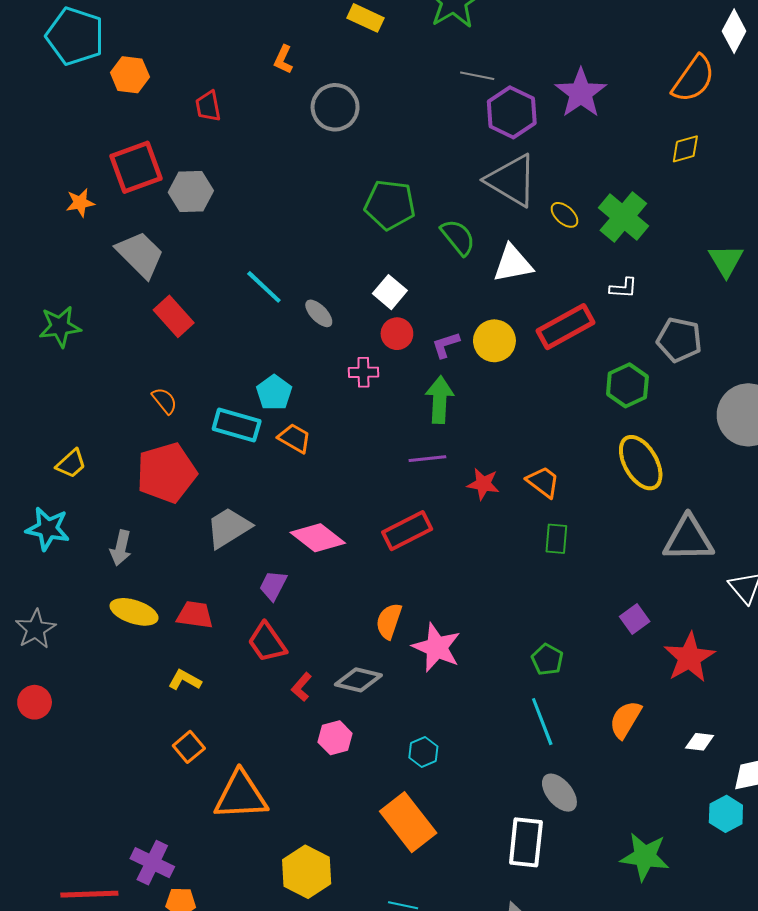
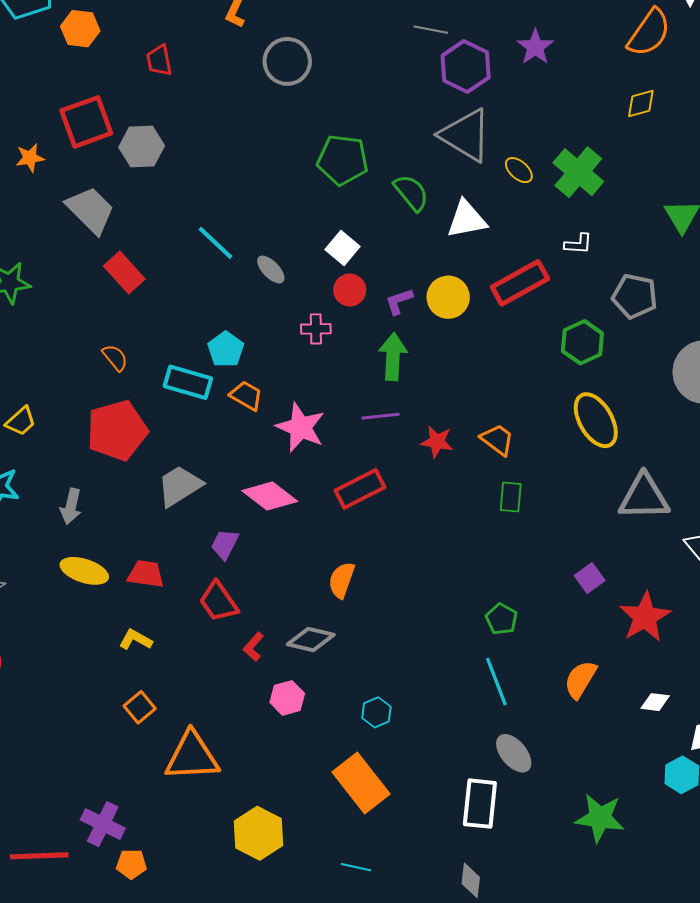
purple star: (581, 93) -> (535, 47), size x0.7
pink star: (437, 647) -> (301, 427), moved

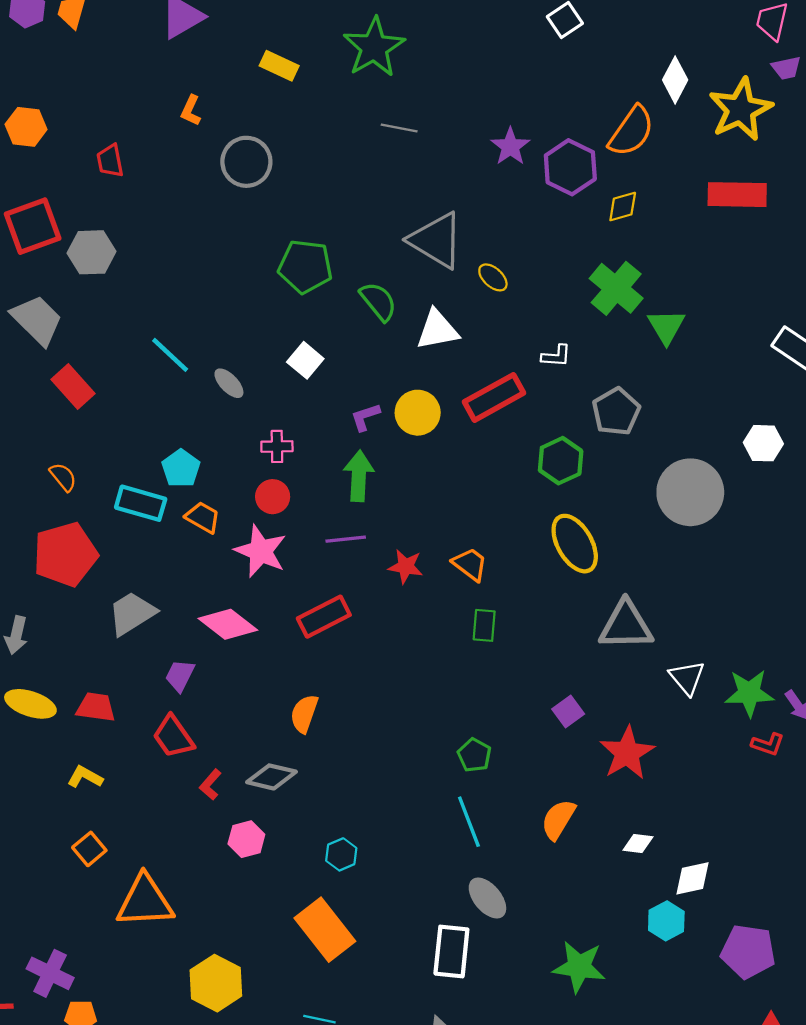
purple hexagon: (466, 67) -> (570, 167), moved
green cross: (578, 172) -> (616, 288), moved
red circle: (350, 290) -> (273, 497), moved
gray pentagon: (635, 296) -> (616, 412), turned 30

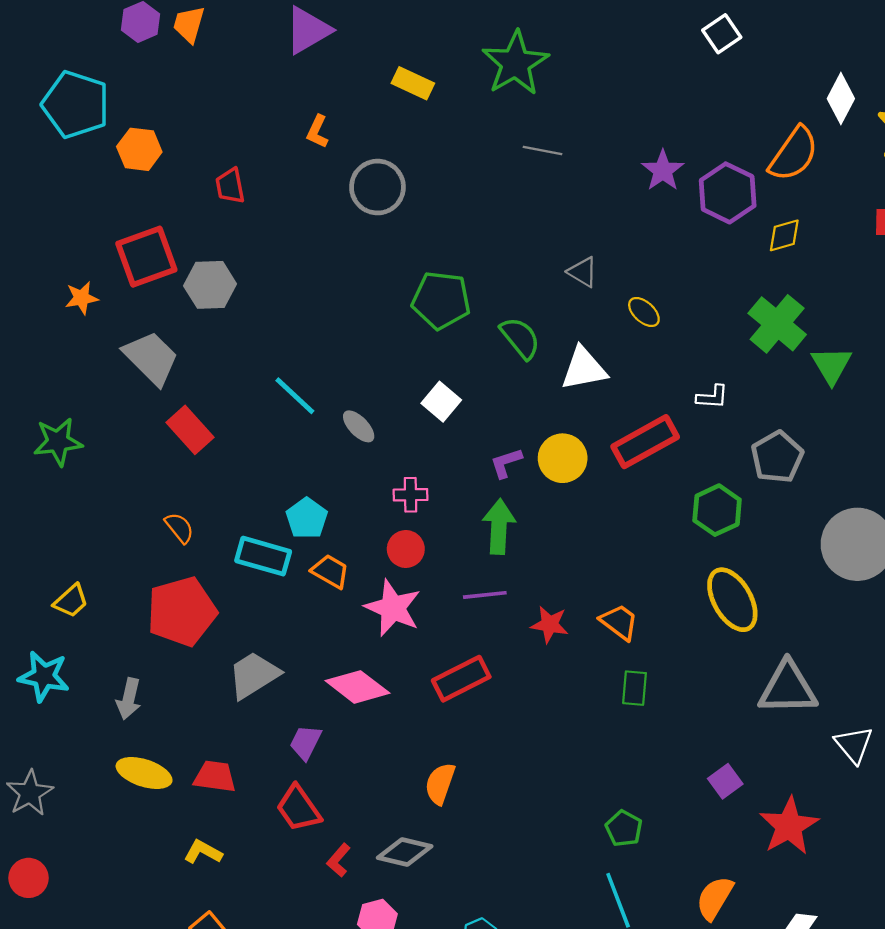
gray triangle: (436, 240) -> (583, 272), size x0.5

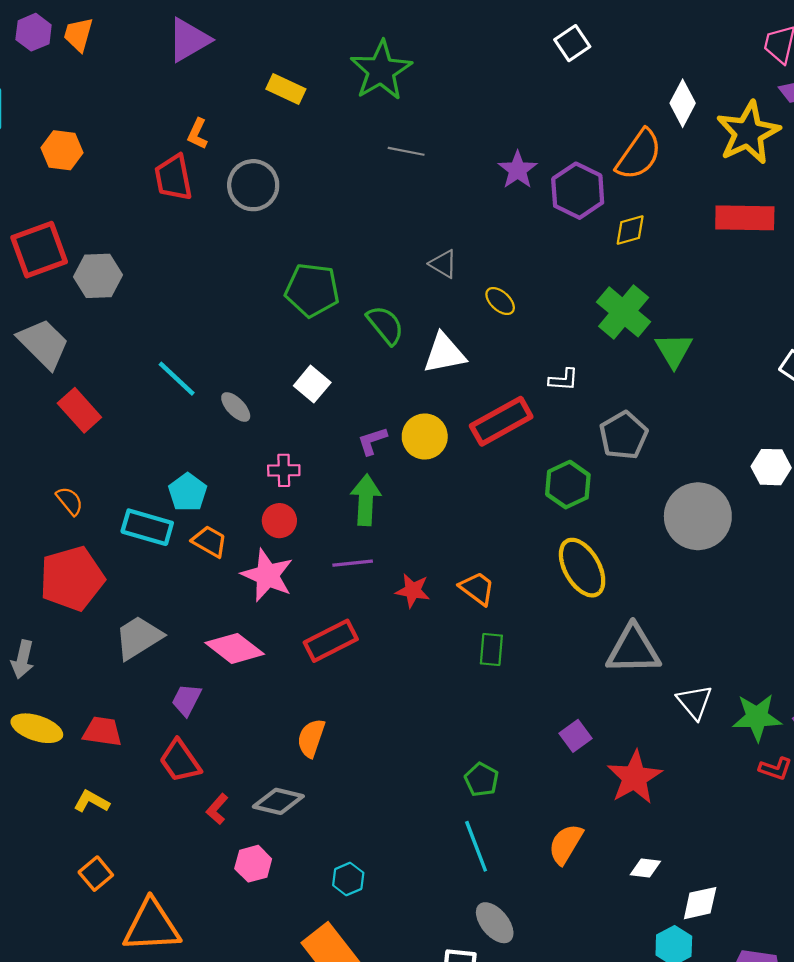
orange hexagon: (139, 149) -> (62, 150), moved
red trapezoid: (230, 186) -> (173, 178), moved, size x1.4

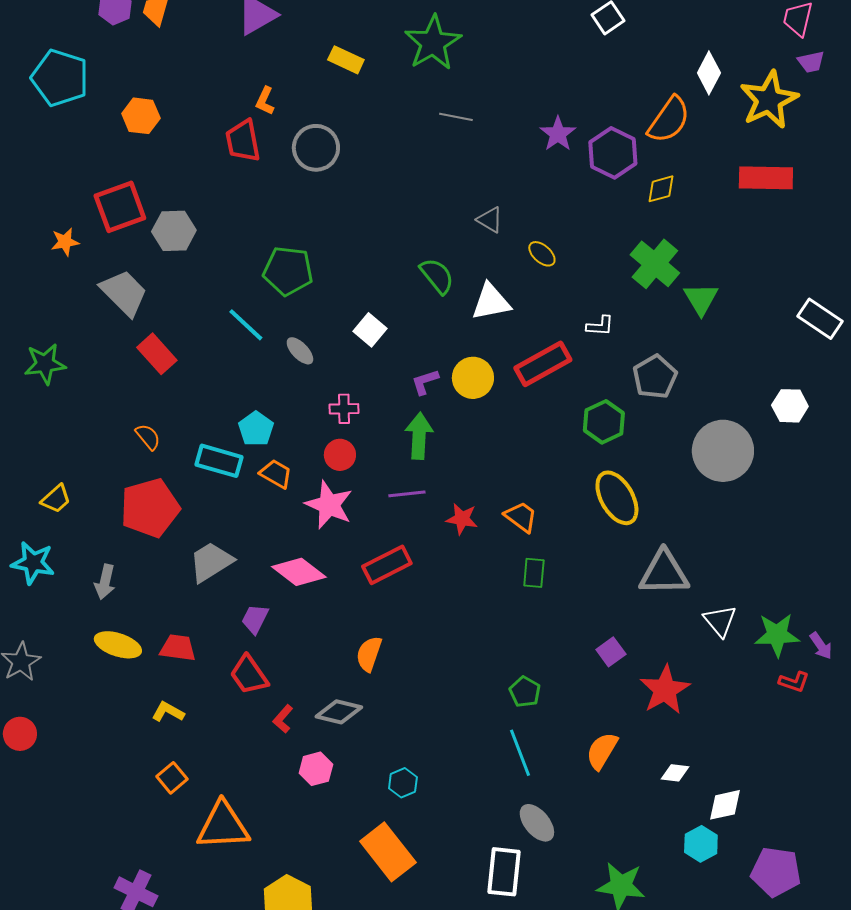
green pentagon: (312, 290) -> (288, 271), moved

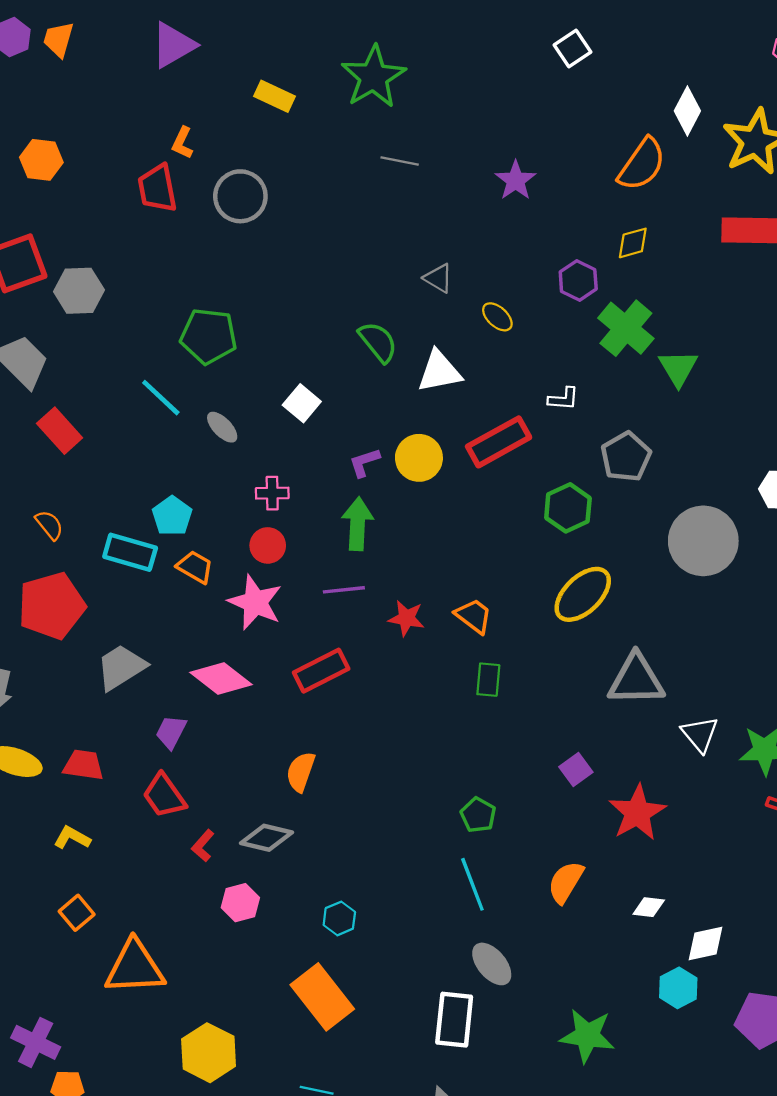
purple hexagon: (613, 153) -> (578, 280), moved, size x0.7
yellow ellipse: (617, 498) -> (583, 594), turned 76

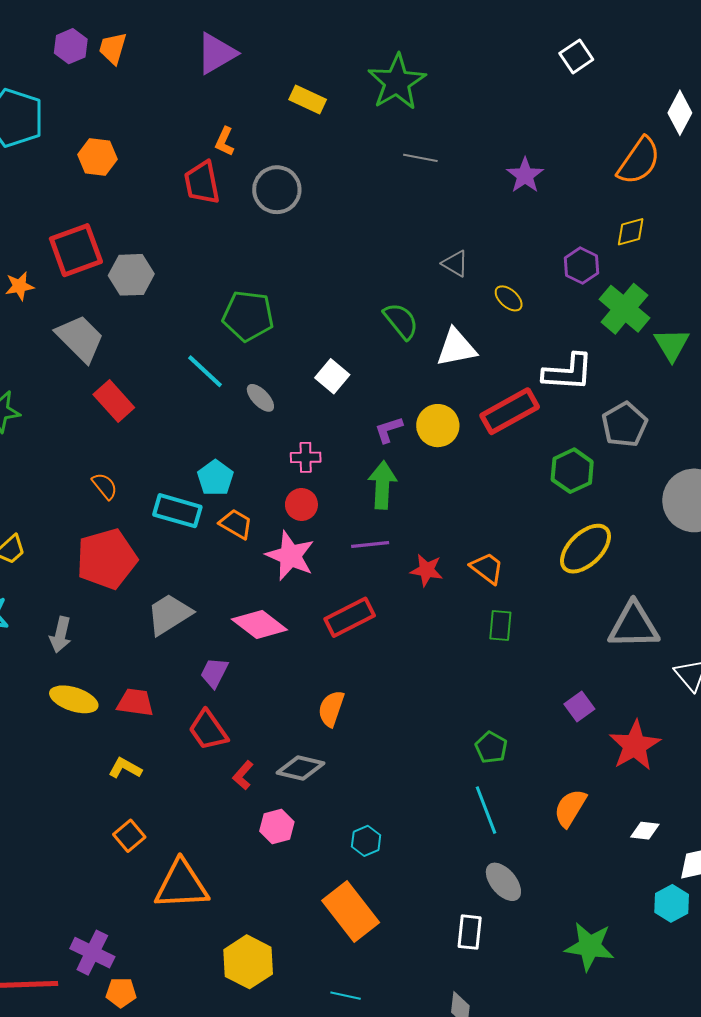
white L-shape: (563, 399) -> (568, 372), size x1.8
white rectangle: (454, 1020) -> (470, 932), size x0.7

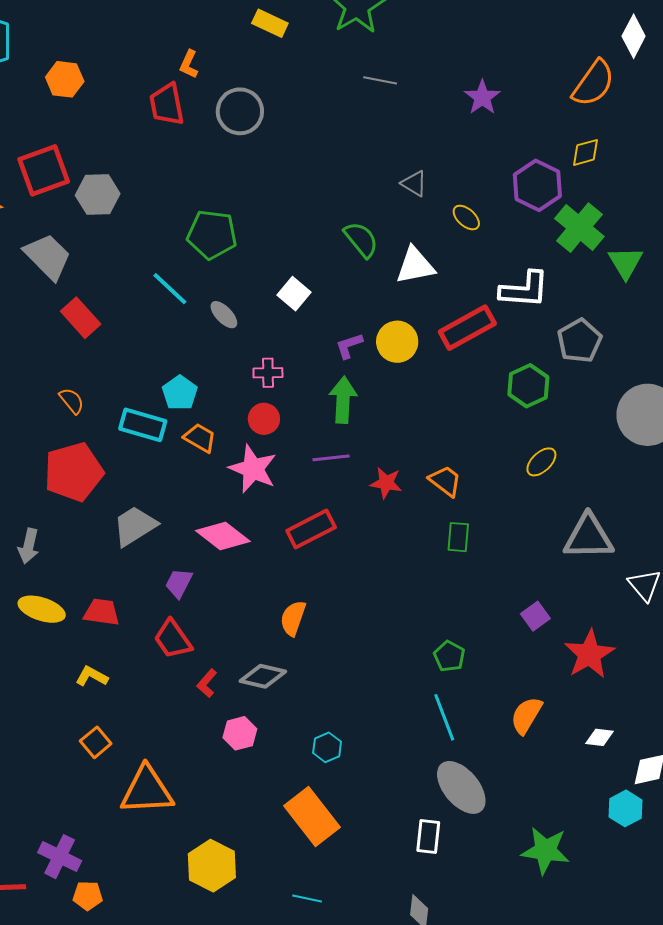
purple hexagon: (581, 266) -> (537, 185), size x1.4
yellow ellipse: (586, 549) -> (541, 462), size x0.6
gray ellipse: (503, 882) -> (461, 787), size x1.4

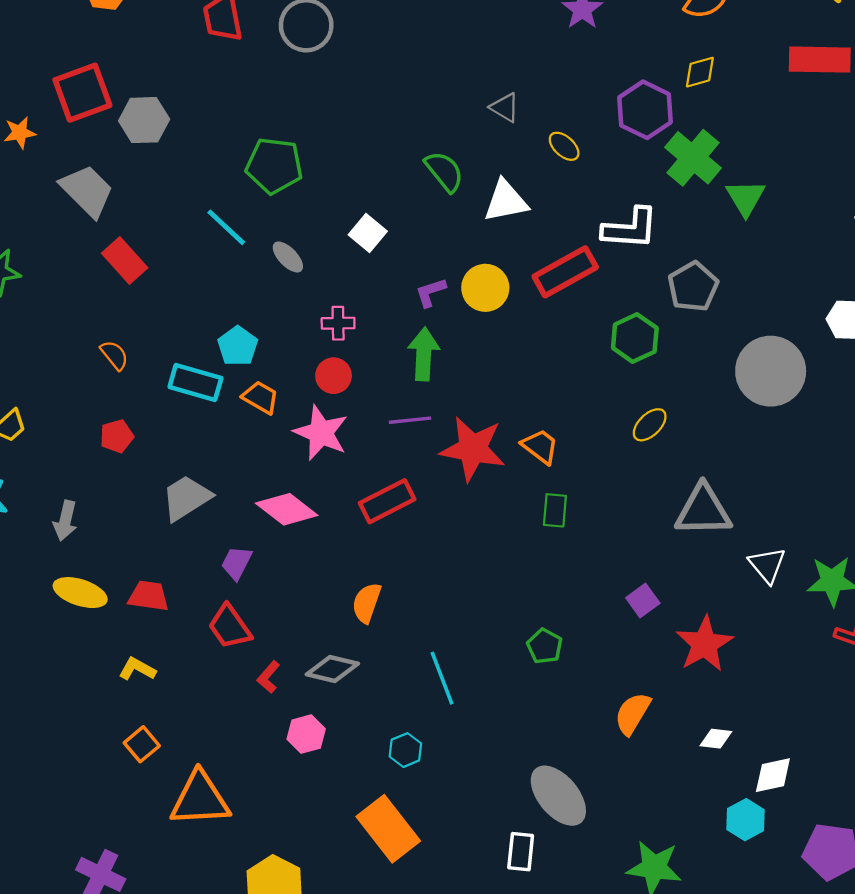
red pentagon: (74, 472) -> (117, 436), size x0.5
red star: (386, 483) -> (473, 449), size x1.8
cyan line: (444, 717) -> (442, 678), moved

